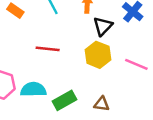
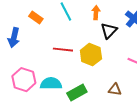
yellow hexagon: (98, 55) -> (91, 55), moved
brown triangle: (102, 104) -> (115, 90), moved

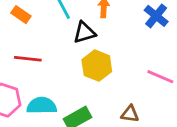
black triangle: (109, 31) -> (84, 32), moved, turned 30
red line: (63, 50) -> (28, 59), moved

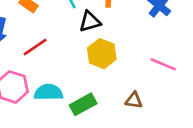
red line: (28, 59) -> (35, 47), turned -40

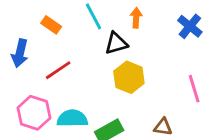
pink line: (163, 64) -> (194, 89), turned 50

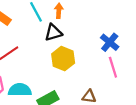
orange arrow: (136, 18) -> (59, 11), moved
blue cross: (190, 26) -> (110, 42), moved

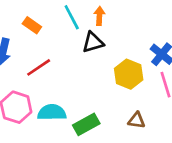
yellow hexagon: (63, 59) -> (129, 74), moved

